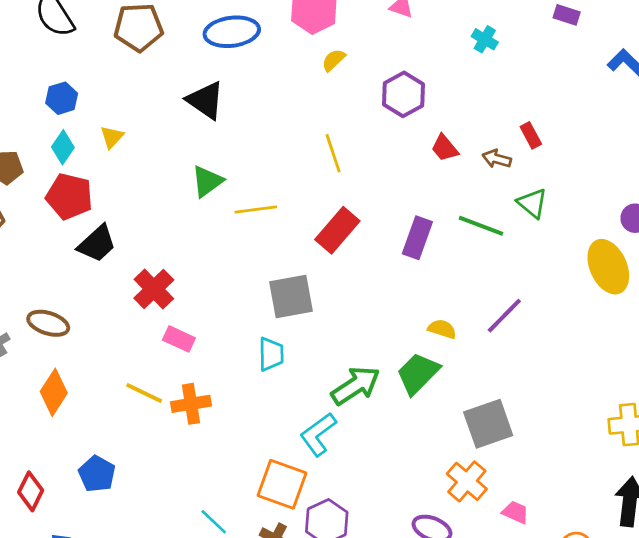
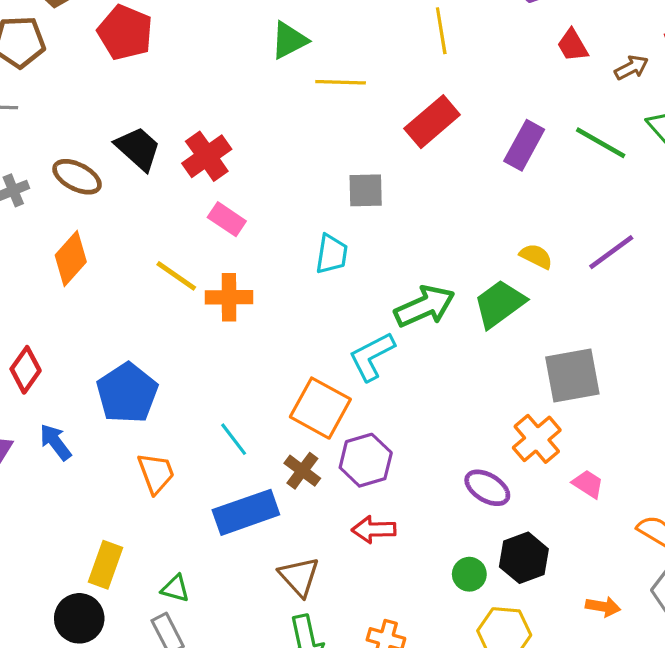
brown arrow: (497, 159) -> (631, 68), turned 128
black trapezoid: (97, 244) -> (138, 149), moved, turned -105
gray square: (291, 296) -> (366, 190), size x0.7
blue pentagon: (97, 474) -> (127, 393), moved, size x1.4

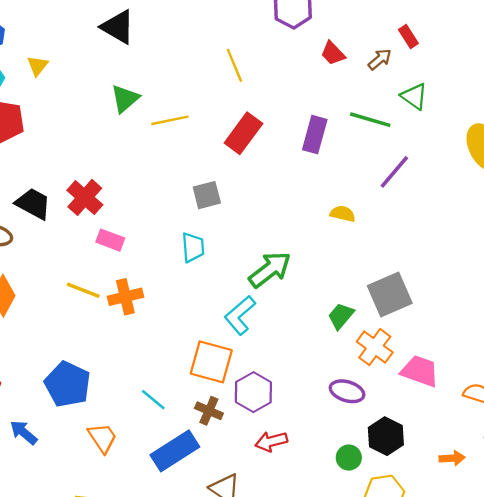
purple line: (611, 252) -> (394, 172), moved
green trapezoid: (500, 304) -> (341, 316), moved, size x0.7
pink trapezoid: (588, 484) -> (420, 371), size x1.6

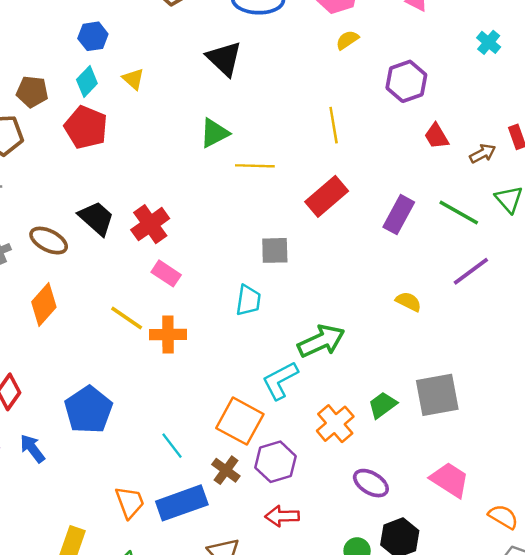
yellow triangle: (37, 66) -> (133, 79), turned -40
orange cross: (375, 347) -> (335, 424), moved
orange trapezoid: (102, 438) -> (130, 502), moved

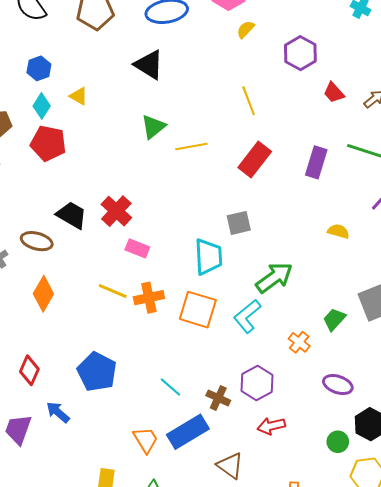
gray square: (275, 250) -> (239, 223), moved
cyan trapezoid: (248, 300) -> (208, 257), size x1.4
orange square: (240, 421) -> (198, 310), moved
orange cross: (335, 424) -> (299, 342), size x0.7

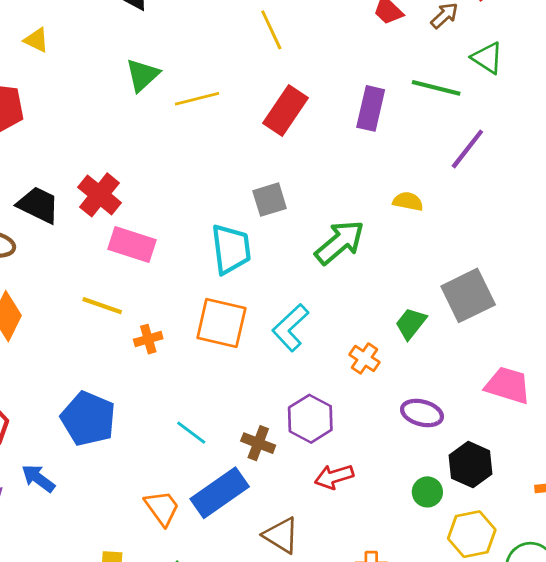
pink rectangle: (137, 248) -> (132, 244), size x1.4
green arrow: (274, 278) -> (340, 242), moved
orange cross: (149, 298) -> (148, 339), moved, size x0.7

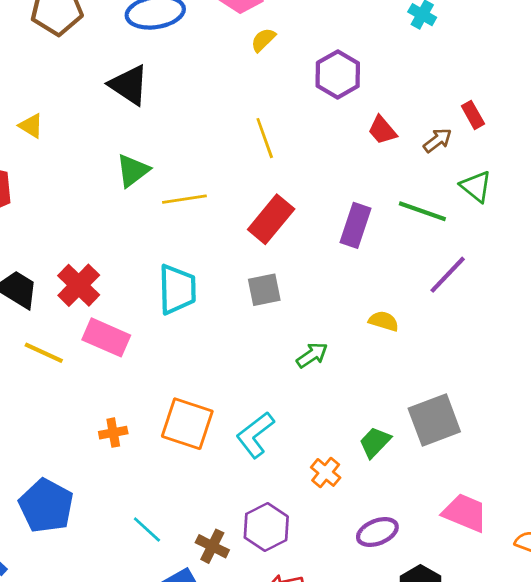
gray square: (270, 200) -> (264, 290), moved
green arrow: (340, 242) -> (312, 355), size x0.6
cyan trapezoid: (231, 249) -> (177, 289), moved
yellow line: (102, 306) -> (44, 353), moved
purple ellipse: (422, 413) -> (377, 532), turned -42

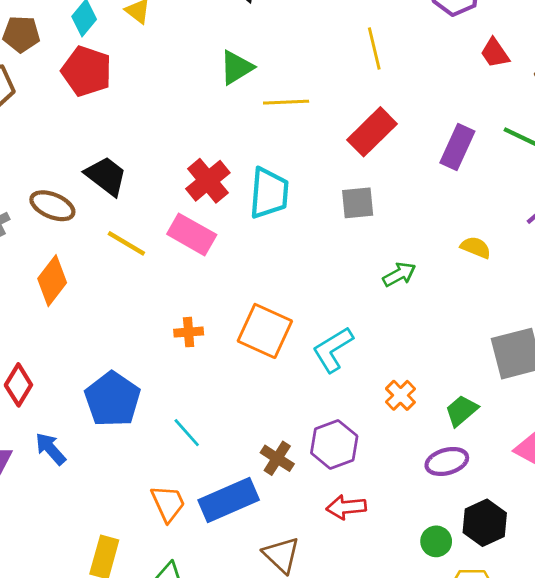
red cross: (79, 285) -> (208, 181), moved
green trapezoid: (375, 442) -> (461, 411), moved
cyan line: (147, 529) -> (187, 433), moved

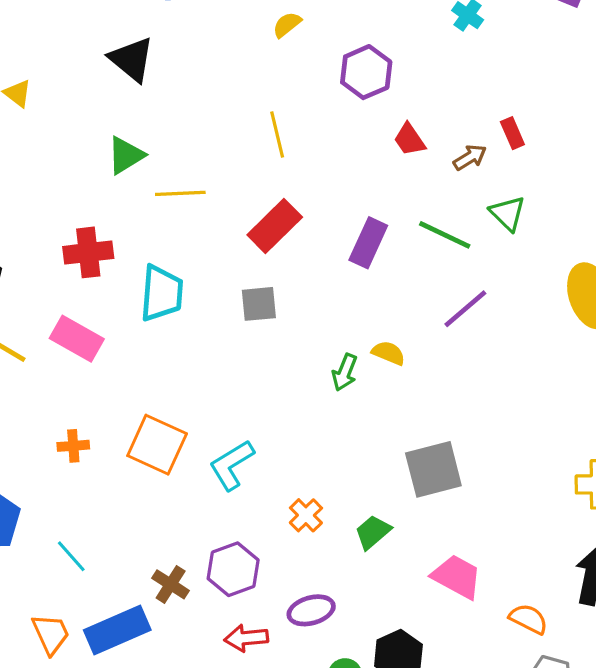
red cross: (208, 181) -> (88, 252), moved, turned 33
green arrow: (399, 274) -> (345, 372), moved, turned 140
purple ellipse: (447, 461) -> (311, 610), moved

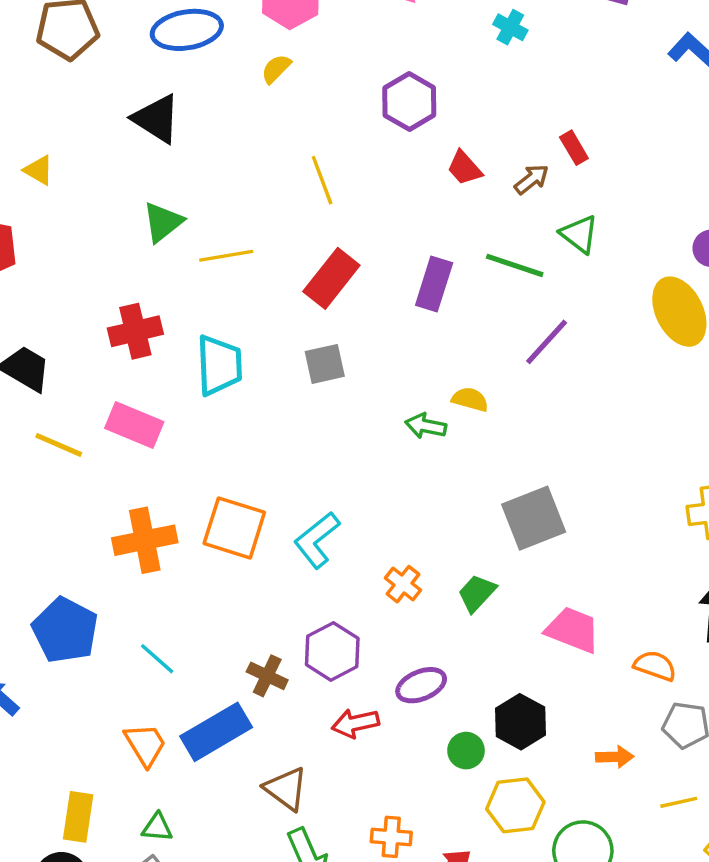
yellow semicircle: (287, 25) -> (276, 69), moved
green arrow: (345, 372) -> (426, 426), turned 87
orange cross: (73, 446) -> (145, 540), size x1.8

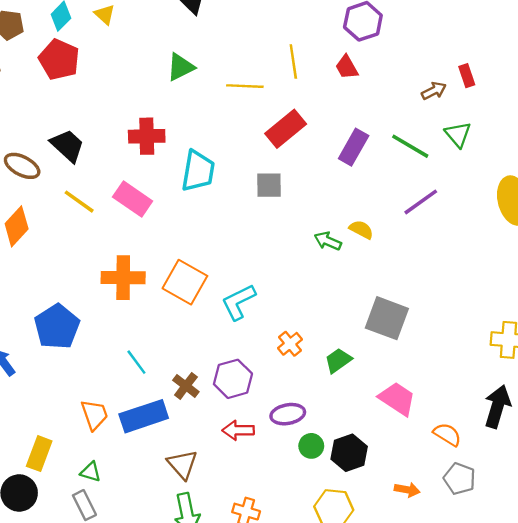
red trapezoid: (464, 168) -> (347, 67), moved
yellow line: (226, 256) -> (245, 86), moved
gray square: (534, 518) -> (387, 318), turned 30
cyan line: (157, 659) -> (136, 362), moved
green circle: (466, 751) -> (311, 446), moved

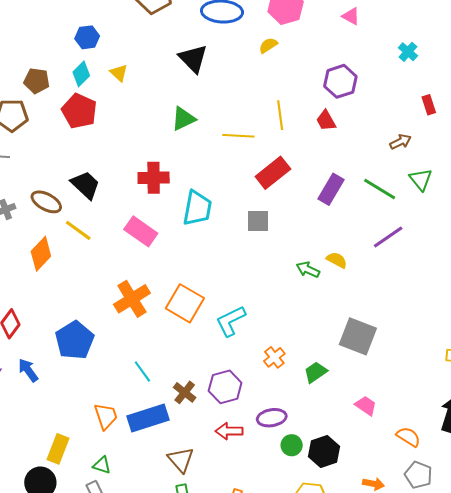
red rectangle: (467, 76) -> (429, 105), moved
yellow line: (79, 202) -> (78, 230), moved
orange cross: (123, 278) -> (132, 299), turned -33
pink trapezoid: (397, 399) -> (366, 406), size x0.7

